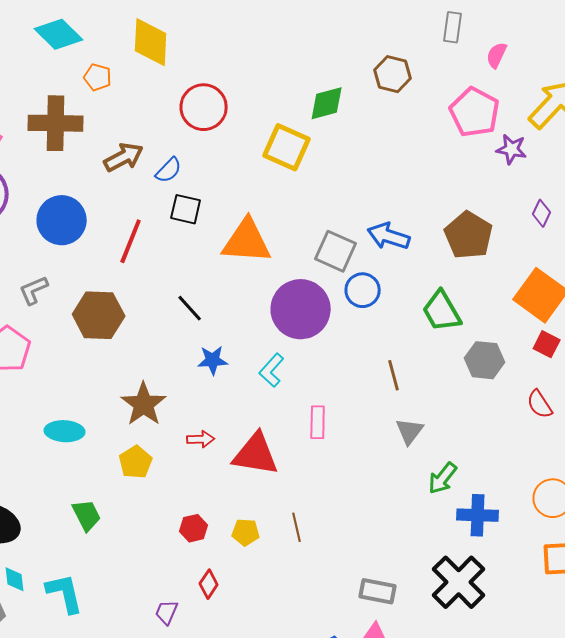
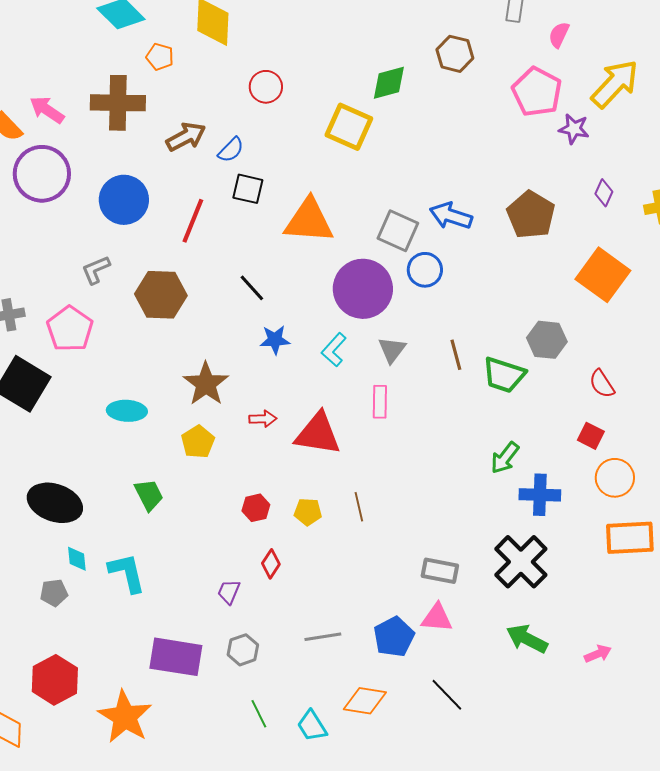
red circle: (204, 107) -> (266, 87), size x0.7
green trapezoid: (442, 311) -> (504, 375), moved, turned -42
red square: (547, 344) -> (591, 436), moved
gray triangle: (410, 431) -> (392, 350), moved

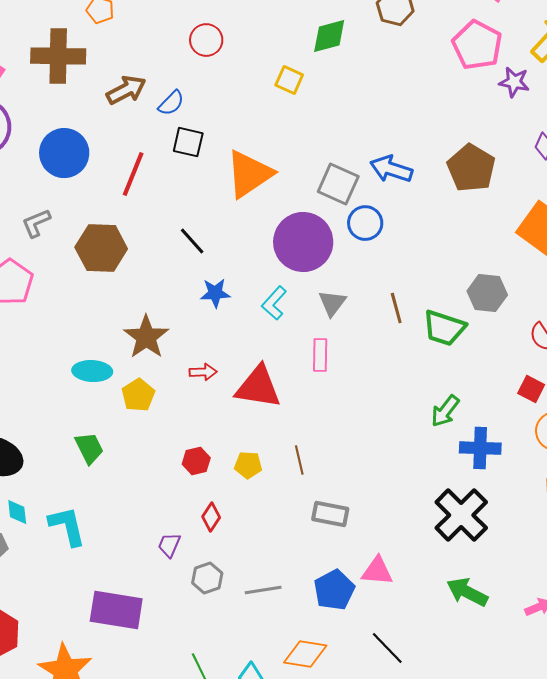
yellow square: (349, 127) -> (289, 80), size x0.6
orange triangle: (309, 221) -> (249, 174), turned -38
cyan ellipse: (127, 411) -> (92, 371), moved
gray rectangle: (440, 571) -> (330, 514), moved
gray hexagon: (243, 650) -> (207, 578), moved

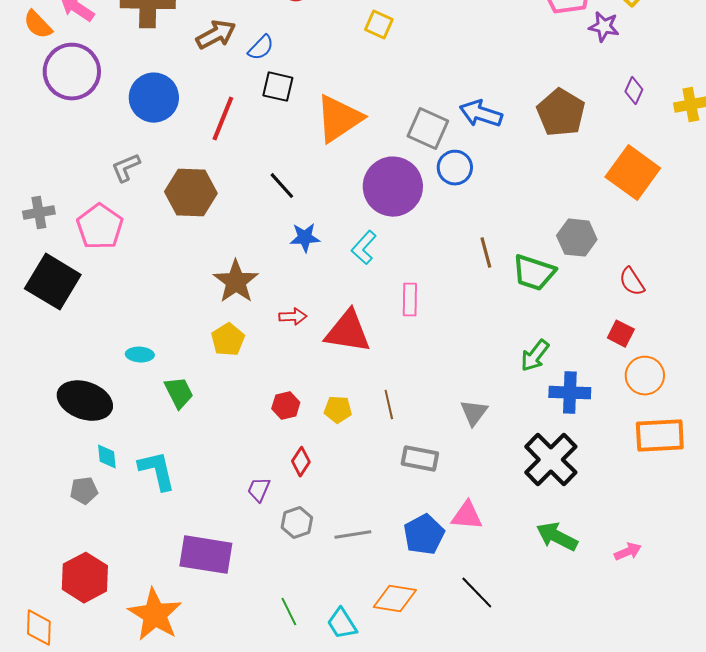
gray triangle: (332, 303) -> (474, 413), moved
cyan ellipse: (92, 371) -> (140, 355), moved, size x0.7

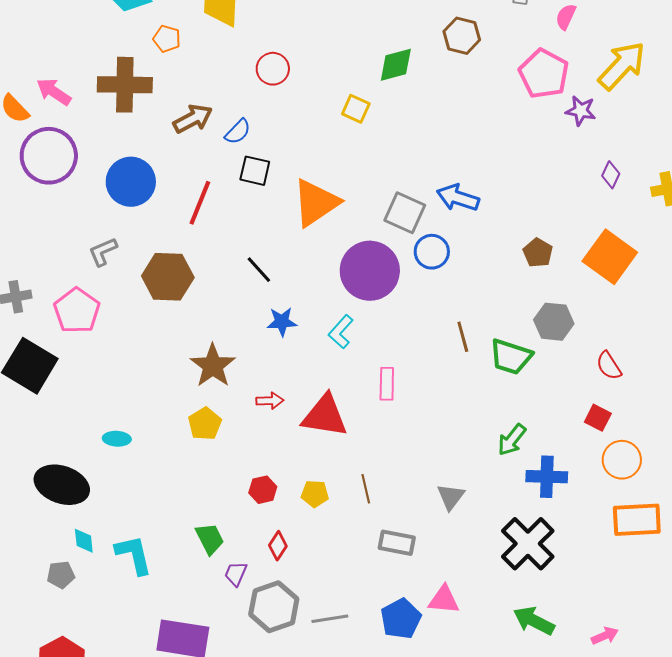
brown pentagon: (561, 113) -> (538, 253), moved, size x0.6
green trapezoid: (179, 393) -> (210, 539), moved
gray hexagon: (297, 523) -> (274, 607), size x1.6

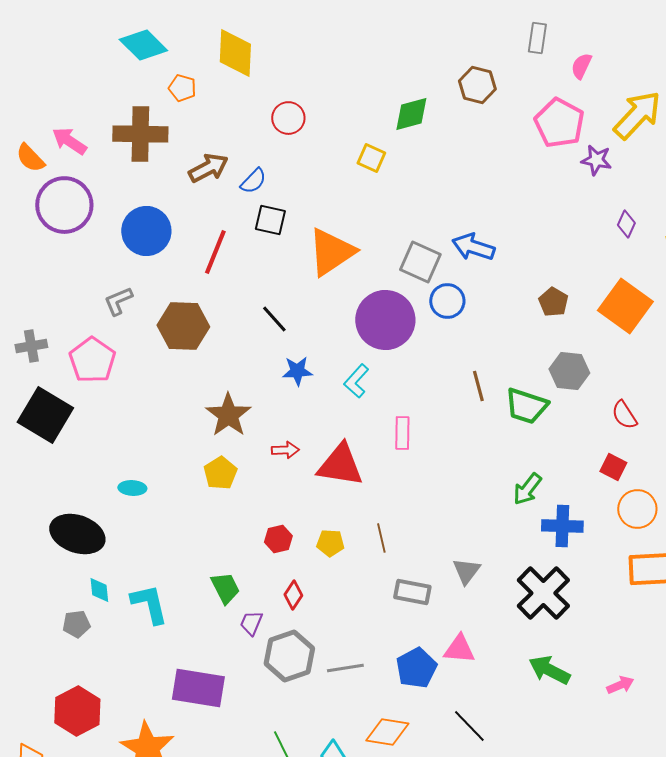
gray triangle: (451, 497) -> (466, 571), moved

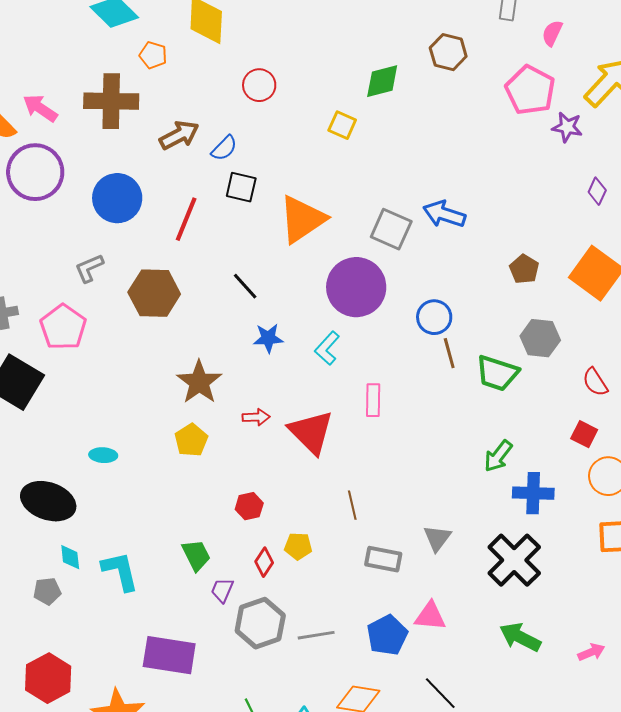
blue circle: (447, 301) -> (434, 317), moved
red triangle: (340, 465) -> (311, 432), turned 36
yellow pentagon: (330, 543) -> (298, 546), moved

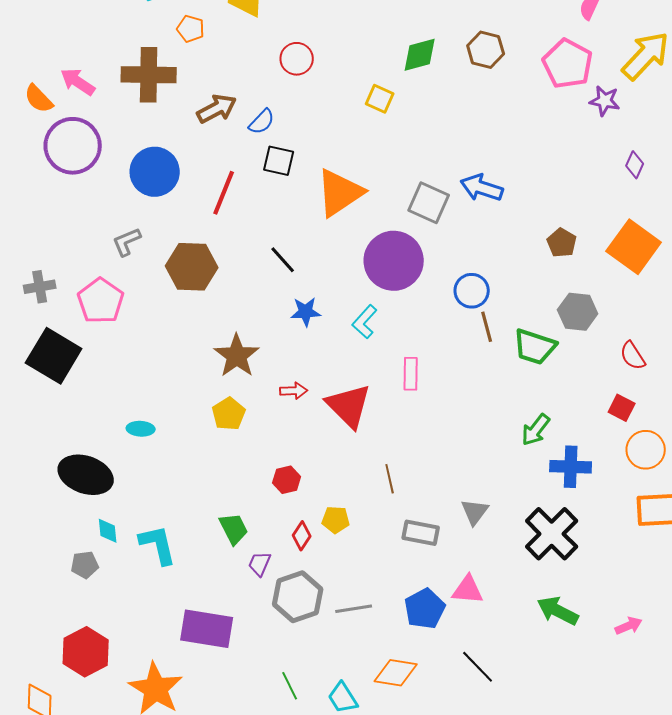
brown hexagon: (448, 52) -> (486, 50), moved

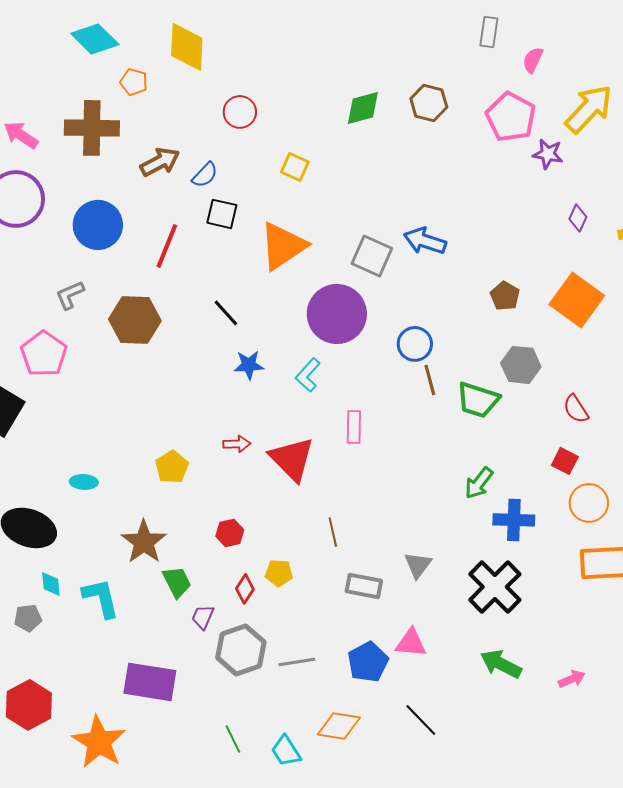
yellow square: (380, 99) -> (295, 167), moved
brown star: (237, 356) -> (144, 542), moved

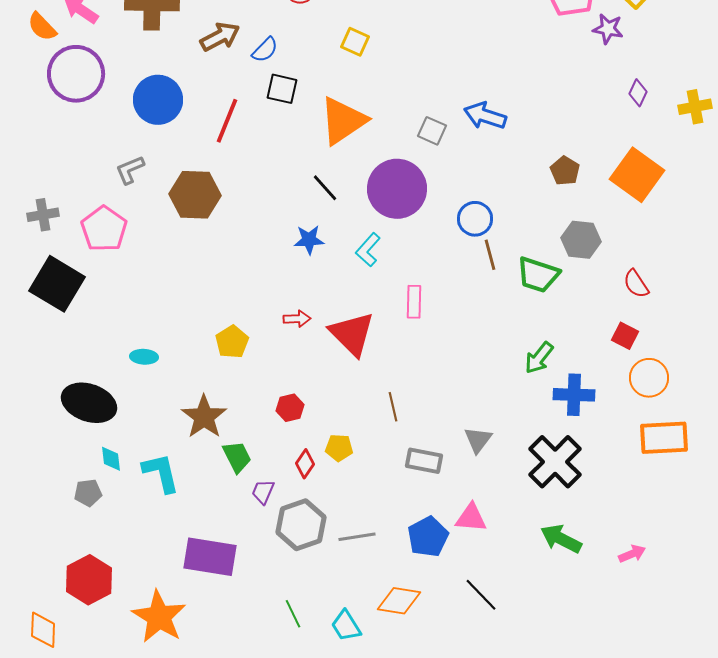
gray square: (372, 256) -> (432, 131), size x0.7
black line: (226, 313) -> (325, 188), moved

